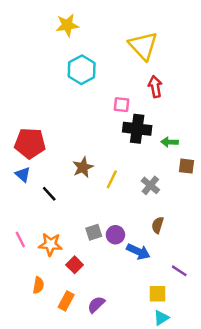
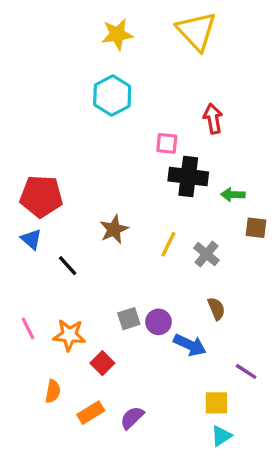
yellow star: (67, 25) -> (117, 34), moved
yellow triangle: (143, 46) -> (197, 31), moved
yellow line: (112, 179) -> (168, 244), moved
brown semicircle: (158, 225) -> (216, 309), turned 140
orange rectangle: (66, 301) -> (91, 413), turned 30

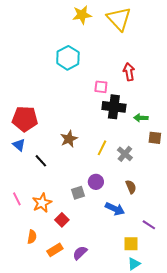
yellow star: (117, 34) -> (82, 15), moved
purple circle: (159, 322) -> (96, 182), moved
orange star: (69, 335) -> (42, 203), turned -30

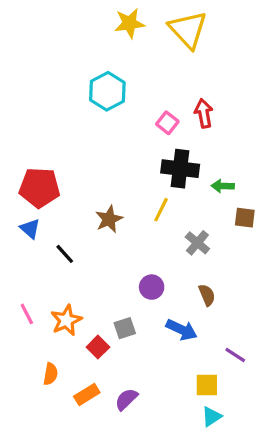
pink square: (101, 87) -> (167, 123), moved, turned 32
yellow line: (102, 148) -> (161, 210), moved
gray square: (78, 193) -> (125, 328), moved

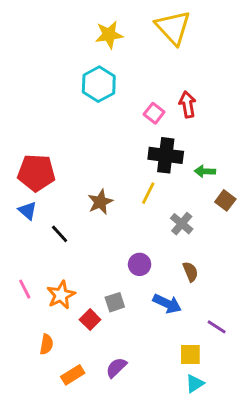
yellow star: (129, 23) -> (109, 35), moved
brown square: (245, 218) -> (225, 200), turned 30
orange rectangle: (87, 394) -> (73, 375), moved

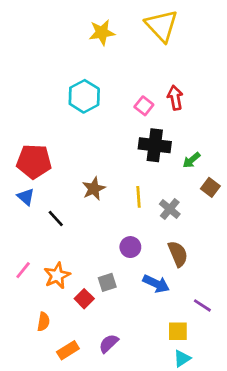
cyan hexagon: (99, 84) -> (84, 96), moved
green arrow: (205, 171) -> (191, 160), turned -42
yellow line: (148, 193) -> (139, 197), moved, turned -30
brown semicircle: (190, 272) -> (178, 254), size x1.4
pink line: (25, 289) -> (23, 270), turned 66

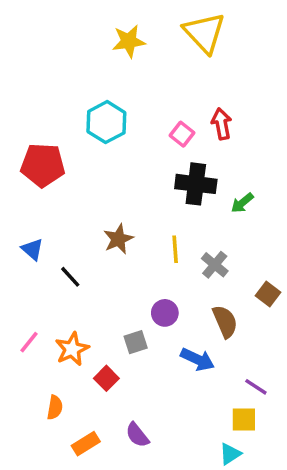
red pentagon: (34, 161) -> (43, 165), moved
brown square: (210, 187) -> (268, 294), moved
gray square: (107, 282) -> (136, 342), moved
yellow square: (178, 331) -> (244, 420), moved
purple semicircle: (109, 343) -> (137, 435), turned -85

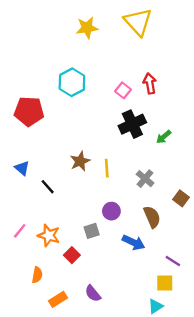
black cross: (196, 184) -> (132, 124), turned -32
yellow line: (175, 249) -> (107, 168), moved
orange star: (72, 349) -> (49, 235), turned -30

